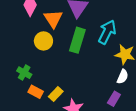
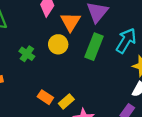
green cross: (24, 73) -> (27, 54), moved

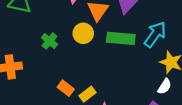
green rectangle: (94, 47) -> (121, 38), turned 70

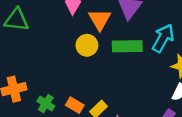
green cross: (49, 41) -> (46, 104), moved

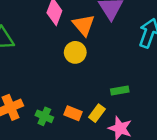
green rectangle: (127, 46) -> (120, 90), moved, size x0.6

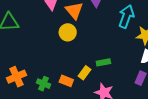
yellow rectangle: (97, 113) -> (85, 73), moved

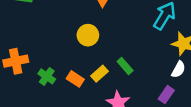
yellow circle: (68, 32) -> (88, 35), moved
green rectangle: (103, 62) -> (125, 66), turned 48

